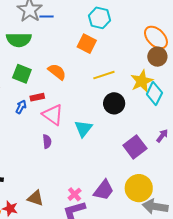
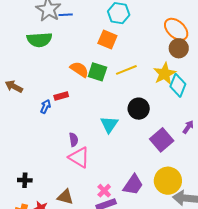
green square: (22, 74) -> (97, 72), moved
black circle: (114, 103) -> (139, 109), moved
pink triangle: (53, 115) -> (79, 157), moved

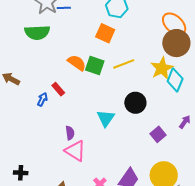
brown circle: (179, 48) -> (176, 43), size x1.4
red rectangle: (61, 96) -> (58, 89), turned 64
purple square: (162, 140) -> (158, 134), size x0.7

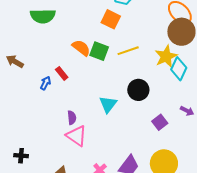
purple arrow: (185, 122) -> (187, 111), turned 80

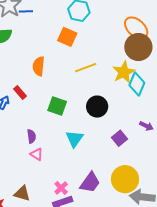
orange semicircle: (81, 48) -> (39, 66), turned -120
green square: (99, 51) -> (57, 106), moved
cyan triangle: (108, 104) -> (75, 139), moved
pink triangle: (76, 136) -> (37, 154), size x0.6

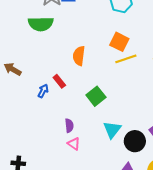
orange square: (67, 37) -> (119, 42), moved
green square: (57, 106) -> (96, 96), turned 30
black circle: (97, 107) -> (135, 141), moved

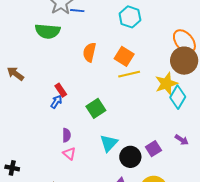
orange semicircle: (79, 56) -> (89, 52), moved
blue arrow: (43, 91) -> (56, 102), moved

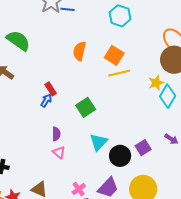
green semicircle: (48, 31) -> (18, 41), moved, turned -150
yellow star: (166, 84) -> (156, 83), size x0.7

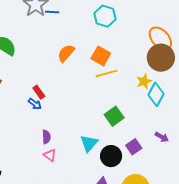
orange semicircle: (79, 51) -> (66, 53), turned 30
blue arrow: (46, 100) -> (35, 104), turned 96
green square: (86, 107) -> (114, 116), moved

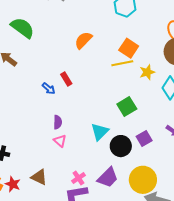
orange square: (101, 56) -> (129, 48), moved
yellow star: (144, 81) -> (147, 72), moved
red rectangle: (39, 92) -> (66, 79), moved

